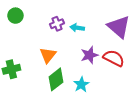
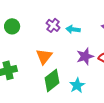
green circle: (15, 16) -> (12, 26), moved
purple cross: (57, 24) -> (53, 25), turned -32

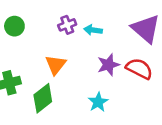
purple cross: (53, 25) -> (67, 25), turned 32
green diamond: (52, 80) -> (43, 98), moved

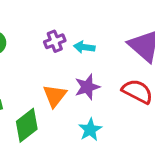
orange triangle: (56, 65) -> (55, 96), moved
purple star: (108, 65) -> (87, 87), moved

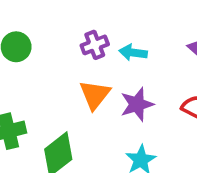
orange triangle: (55, 96) -> (95, 95), moved

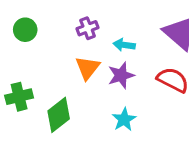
cyan arrow: (133, 53) -> (124, 45), moved

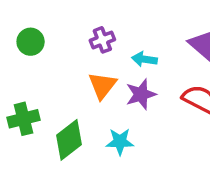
cyan star: (124, 119) -> (120, 142), moved, turned 30

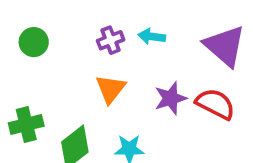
cyan arrow: (144, 59) -> (152, 36), moved
purple star: (141, 94) -> (170, 98), moved

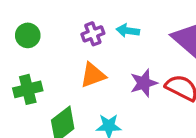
orange triangle: (111, 89) -> (93, 75), turned 32
green cross: (26, 124) -> (28, 89), moved

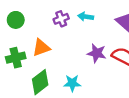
orange triangle: (93, 75) -> (41, 48), moved
purple star: (144, 83) -> (97, 53), turned 30

